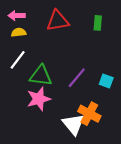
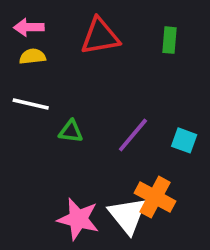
white line: (18, 60) -> (31, 104), turned 66
green triangle: (41, 76) -> (71, 131), size x0.6
pink star: (39, 99) -> (78, 219), moved, turned 30

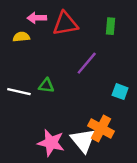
pink arrow: (29, 27) -> (37, 18), moved
white line: (31, 104) -> (19, 92), moved
purple line: (133, 135) -> (87, 63), moved

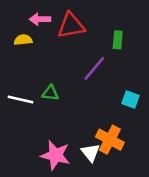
green rectangle: (111, 26) -> (118, 40), moved
white triangle: (83, 140) -> (90, 153), size x0.7

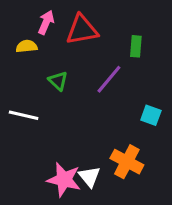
pink arrow: (40, 19) -> (46, 22), turned 114
green triangle: (50, 93) -> (58, 81), moved, turned 36
white triangle: (90, 153) -> (89, 177), moved

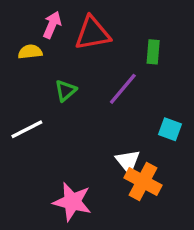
green triangle: (58, 81) -> (66, 91), turned 36
white line: (24, 115) -> (27, 129), turned -40
white triangle: (89, 177) -> (128, 161), moved

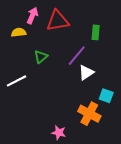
cyan square: (170, 129) -> (106, 96), moved
white triangle: (128, 161) -> (86, 73), moved, turned 35
pink star: (72, 202) -> (59, 133), moved, size x0.6

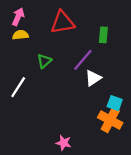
pink arrow: (32, 16) -> (18, 17), moved
white line: (17, 81) -> (18, 87), turned -30
orange cross: (89, 114) -> (110, 120), moved

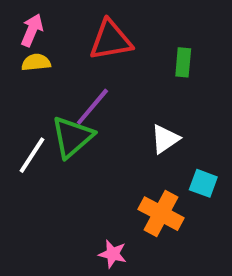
purple line: (83, 60) -> (92, 107), moved
green triangle: (44, 61) -> (72, 137), moved, size x1.6
orange cross: (110, 120) -> (161, 214), moved

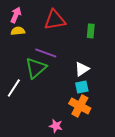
purple line: (92, 107) -> (46, 53), turned 70
white line: (32, 155) -> (14, 88), moved
cyan square: (203, 183) -> (82, 87), moved, turned -32

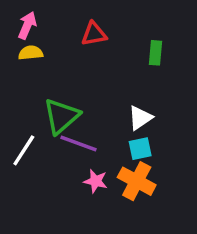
red triangle: (55, 20) -> (94, 34), size x0.7
purple line: (46, 53) -> (79, 143), moved
pink star: (56, 126) -> (96, 181), moved

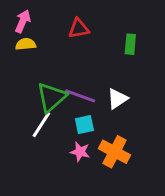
purple line: (79, 143) -> (80, 96), moved
cyan square: (140, 149) -> (84, 125), moved
white line: (24, 150) -> (41, 125), moved

